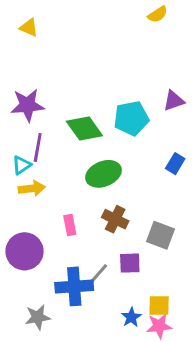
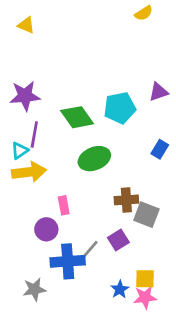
yellow arrow: (32, 188) -> (29, 172), size x1.4
brown cross: (115, 219) -> (126, 200), moved, turned -30
purple circle: (25, 251) -> (46, 229), moved, size x0.7
purple square: (130, 263) -> (118, 240), turned -30

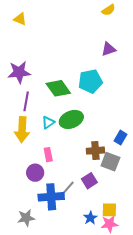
purple triangle: (158, 92) -> (108, 49), moved
blue rectangle: (160, 149) -> (121, 138), moved
cyan triangle: (20, 151) -> (48, 122), moved
yellow arrow: (29, 172) -> (22, 129), turned 100

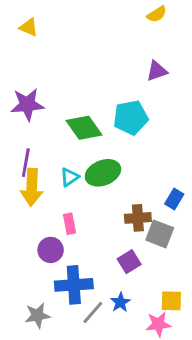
purple line: (26, 101) -> (26, 163), moved
gray line: (67, 189) -> (93, 313), moved
yellow square: (109, 210) -> (171, 301), moved
blue star: (90, 218) -> (120, 302), moved

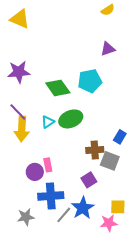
yellow triangle: (29, 27) -> (20, 19), size x1.5
purple line: (26, 163) -> (18, 112), turned -54
pink rectangle: (69, 224) -> (48, 165), moved
blue star: (120, 302) -> (83, 208), size x1.6

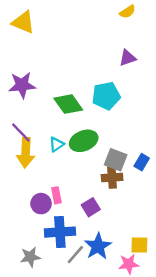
gray square: (110, 161) -> (116, 160), moved
purple square: (89, 180) -> (91, 207), moved

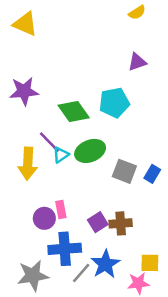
purple line: (21, 133) -> (49, 142), moved
brown cross: (112, 178) -> (121, 223), moved
gray star: (30, 257) -> (33, 276), size x1.4

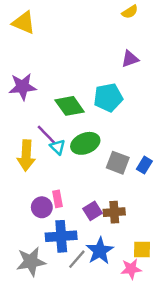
cyan triangle: (61, 155) -> (58, 147), turned -42

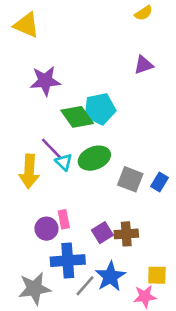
purple star: (23, 87) -> (45, 81), moved
cyan pentagon: (108, 97) -> (100, 109), moved

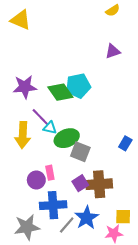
purple star: (45, 81) -> (25, 87), moved
green ellipse: (94, 158) -> (67, 138), moved
cyan triangle: (64, 162) -> (50, 128), turned -32
gray square: (130, 179) -> (80, 152), moved
brown cross: (126, 234) -> (99, 184), size x1.4

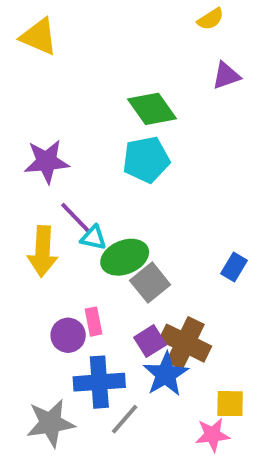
purple triangle: (113, 51) -> (226, 76), moved
green diamond: (60, 92) -> (152, 109), moved
gray square: (80, 152) -> (150, 283), turned 30
brown cross: (99, 184) -> (185, 343), turned 30
blue star: (87, 218) -> (166, 374), moved

